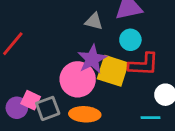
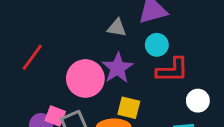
yellow square: (113, 71) -> (129, 108), moved, size x0.7
pink circle: (78, 79) -> (85, 78), moved

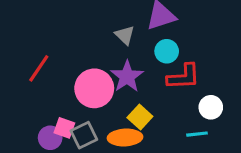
gray triangle: (117, 28) -> (125, 35), turned 36
yellow square: (129, 108) -> (140, 117), turned 30

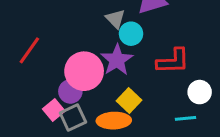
cyan circle: (167, 51) -> (131, 34), moved
pink square: (64, 128) -> (54, 110), turned 30
purple circle: (50, 138) -> (70, 91), moved

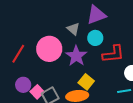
cyan circle: (131, 34) -> (95, 38), moved
pink circle: (84, 71) -> (49, 49), moved
purple circle: (70, 91) -> (23, 85), moved

